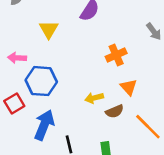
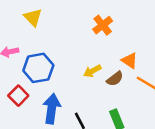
orange triangle: (129, 87) -> (130, 61), moved

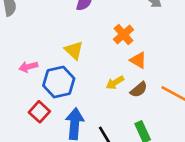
yellow triangle: (33, 17) -> (74, 50), moved
orange triangle: (130, 61) -> (138, 60), moved

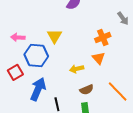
orange cross: (123, 34) -> (103, 38), moved
brown semicircle: (139, 90) -> (87, 90), moved

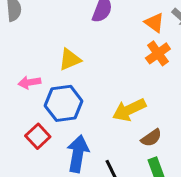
yellow triangle: (54, 36) -> (70, 59), moved, turned 49
orange triangle: (99, 58) -> (154, 23), moved
yellow arrow: (77, 69) -> (129, 110), size x1.5

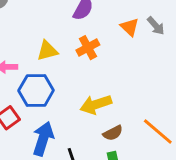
orange cross: (158, 53) -> (88, 48), moved

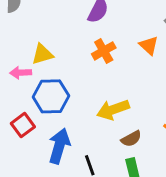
orange triangle: (130, 27) -> (149, 45), moved
yellow triangle: (47, 51) -> (42, 54), moved

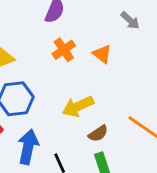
orange triangle: (149, 45) -> (102, 54), moved

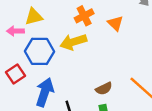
yellow arrow: (78, 106) -> (73, 42), moved

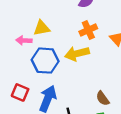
red square: (16, 74) -> (20, 92), moved, turned -36
brown semicircle: (104, 89) -> (103, 98), turned 77

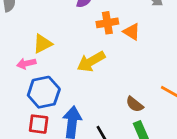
orange cross: (88, 30) -> (107, 23), moved, turned 30
blue hexagon: (45, 61) -> (44, 92), moved

